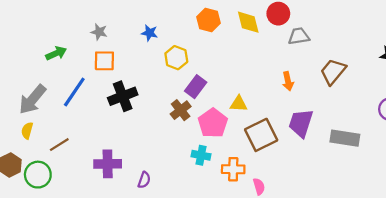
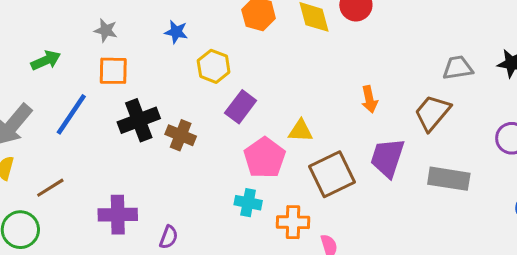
gray trapezoid: (299, 36) -> (458, 68), moved
brown trapezoid: (333, 72) -> (432, 113), moved
brown cross: (181, 110) -> (181, 135), moved, turned -30

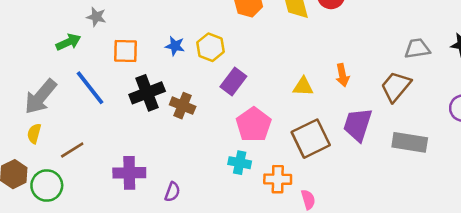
gray star: (106, 30) -> (96, 17), moved
blue star: (176, 32) -> (175, 46), moved
blue line: (71, 114) -> (90, 88), turned -72
yellow triangle: (300, 131) -> (303, 87), moved

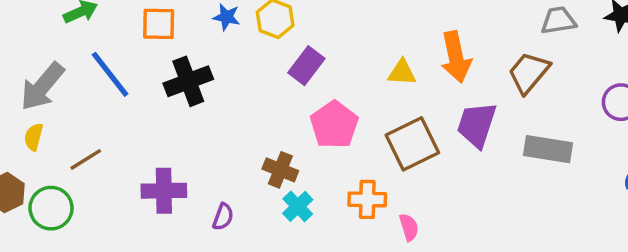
orange arrow: (342, 75) -> (456, 57), size x1.6
brown cross: (183, 106) -> (280, 170), moved
cyan cross: (240, 163) -> (298, 206), moved, turned 35

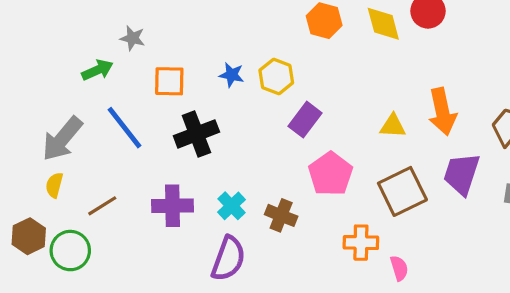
purple cross: (164, 191) -> (172, 206), moved
cyan cross: (298, 206) -> (232, 206), moved
purple semicircle: (223, 217) -> (228, 259), size x1.8

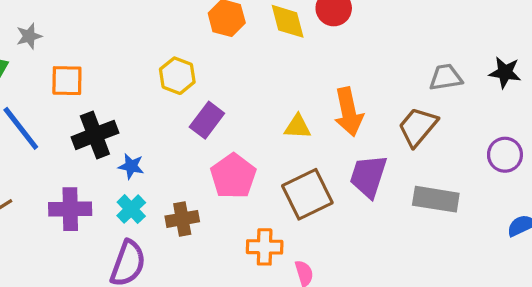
gray star: (133, 38) -> (29, 36), turned -30
blue star: (232, 75) -> (131, 166), moved
brown cross: (281, 215) -> (182, 219), turned -32

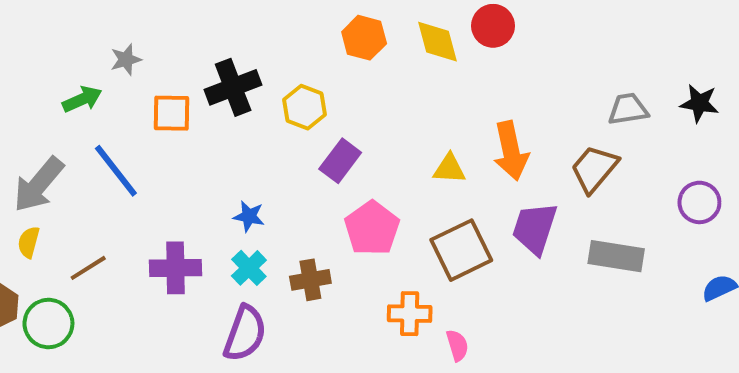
black cross: (95, 135) -> (233, 87), moved

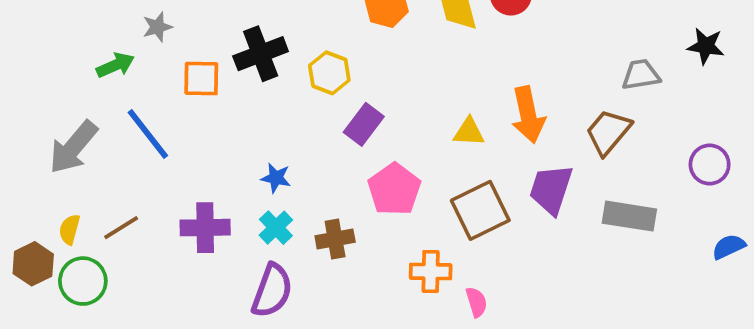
black star: (699, 103) -> (706, 46), moved
yellow semicircle: (29, 242) -> (69, 229), moved

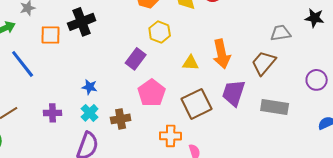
yellow hexagon: (329, 73) -> (160, 32), moved
purple cross: (205, 228) -> (53, 113), size x0.7

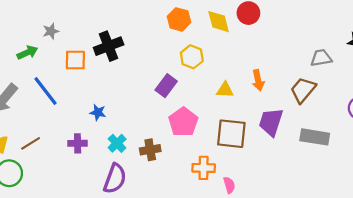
orange arrow: (222, 54) -> (258, 80), size x0.7
blue star: (90, 87) -> (98, 112), moved
brown square: (197, 104) -> (231, 134), turned 32

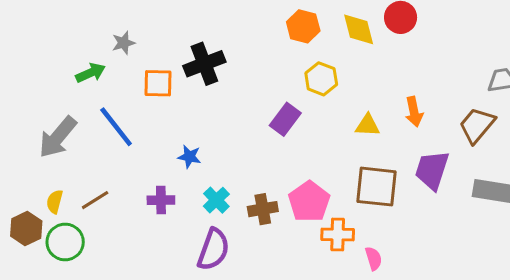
pink pentagon: (183, 122) -> (309, 202), moved

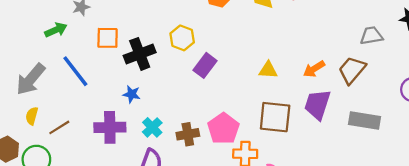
black cross: (204, 64) -> (140, 54), moved
yellow hexagon: (321, 79) -> (182, 38), moved
orange arrow: (414, 112) -> (314, 69), moved, turned 70
purple cross: (161, 200) -> (110, 127), size x1.5
yellow semicircle: (55, 202) -> (32, 116), moved

